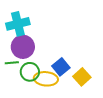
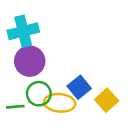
green line: (12, 63) -> (15, 107), moved

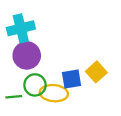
blue square: (79, 87) -> (72, 79), turned 30
yellow square: (107, 100) -> (96, 72), moved

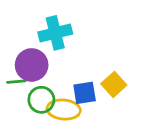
cyan cross: (21, 28) -> (55, 33), moved
green line: (14, 97) -> (16, 82), moved

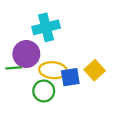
green circle: (41, 100) -> (44, 91), moved
yellow ellipse: (64, 110) -> (53, 70), moved

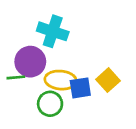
cyan cross: (46, 27) -> (53, 31), turned 32

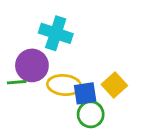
green circle: (50, 104) -> (91, 114), moved

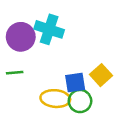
purple circle: (32, 65) -> (21, 37), moved
yellow ellipse: (64, 85) -> (55, 99), moved

